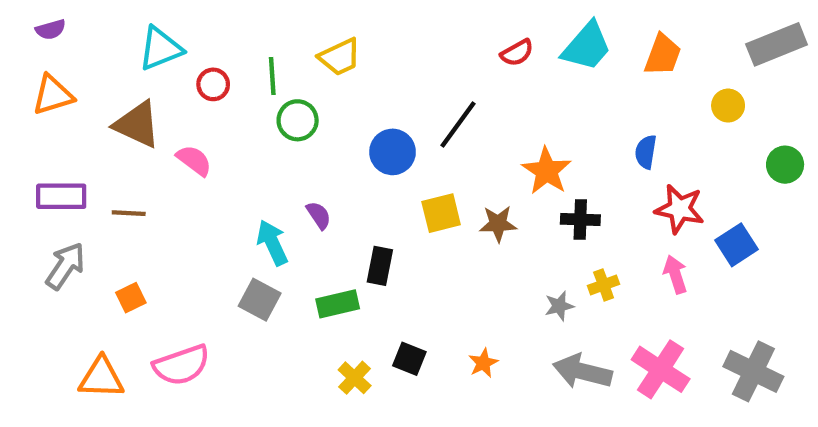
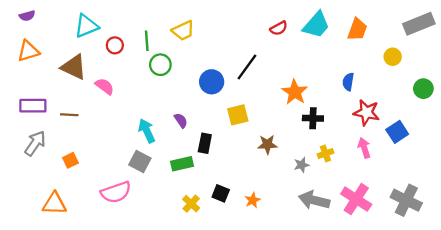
purple semicircle: (319, 215) -> (181, 120), moved
brown star: (498, 224) -> (267, 144), moved
orange star: (483, 363) -> (253, 200), moved
pink semicircle: (181, 365) -> (116, 192), moved

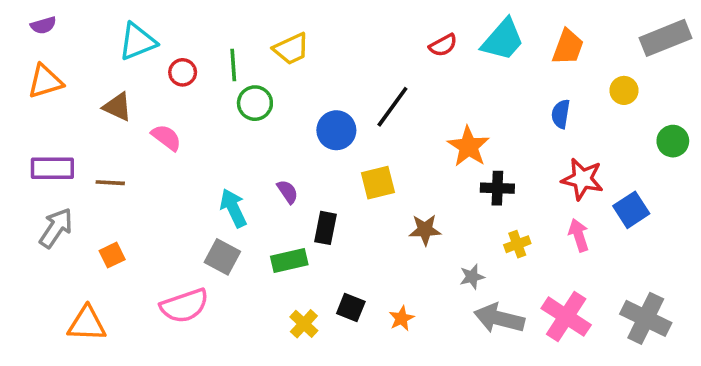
brown triangle: (74, 67) -> (117, 107), size x0.7
blue semicircle: (348, 82) -> (561, 114), moved
gray star: (302, 165) -> (472, 277), moved

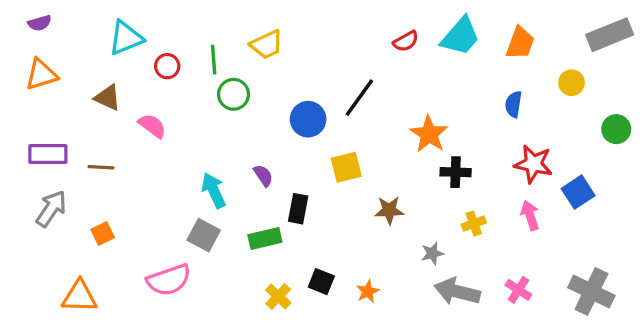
pink cross: (566, 317) -> (518, 290), size x0.6

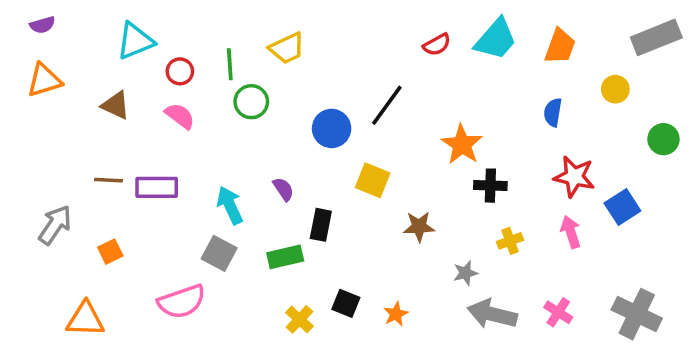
pink semicircle: (152, 126) -> (180, 116), moved
purple rectangle: (48, 154) -> (157, 187), moved
yellow square: (346, 167) -> (373, 180), turned 36

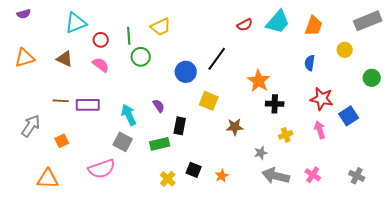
orange triangle: (44, 80) -> (25, 58), moved
gray cross: (637, 314) -> (357, 176), size x0.6

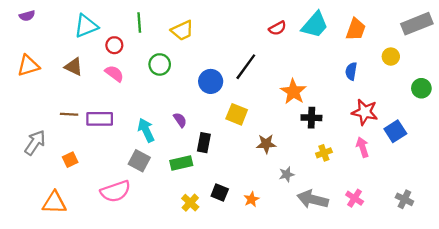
green line: (129, 36) -> (139, 23), moved
gray star: (261, 153) -> (287, 174), moved

